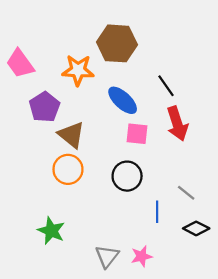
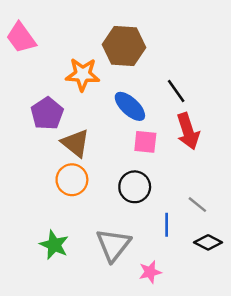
pink trapezoid: (20, 64) -> (21, 38), moved
gray triangle: (107, 256) -> (113, 245), moved, size x1.4

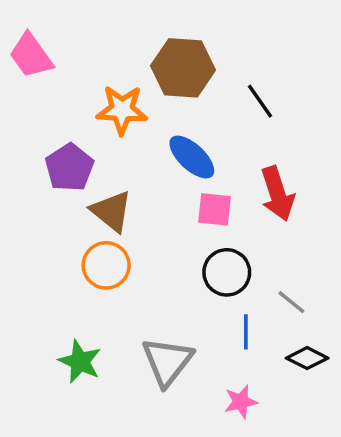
black line: (176, 91) -> (260, 101), moved
black circle: (135, 187) -> (227, 272), moved
pink star: (150, 272) -> (241, 402), moved

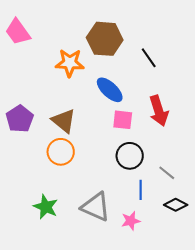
purple pentagon: (69, 168) -> (20, 119), moved
gray triangle: (167, 361) -> (96, 207), turned -44
pink star: (241, 402) -> (131, 221), moved

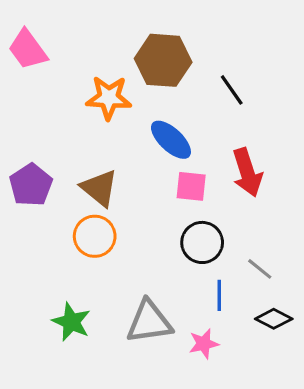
gray triangle: (96, 207) -> (149, 322), turned -32

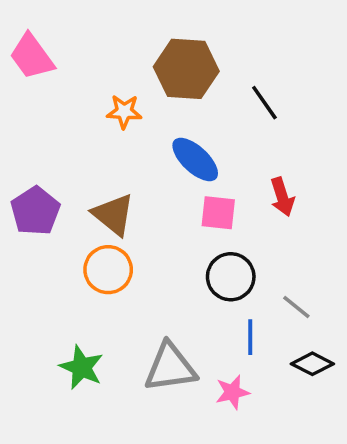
orange star: (109, 98) -> (124, 112), size x0.7
red arrow: (247, 172) -> (282, 197), size x0.7

